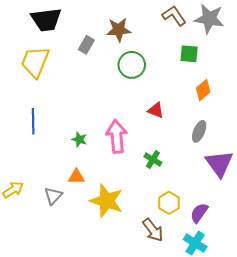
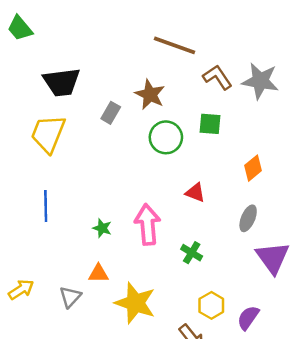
brown star: (119, 30) -> (150, 94), turned 30
green square: (189, 54) -> (210, 124), moved

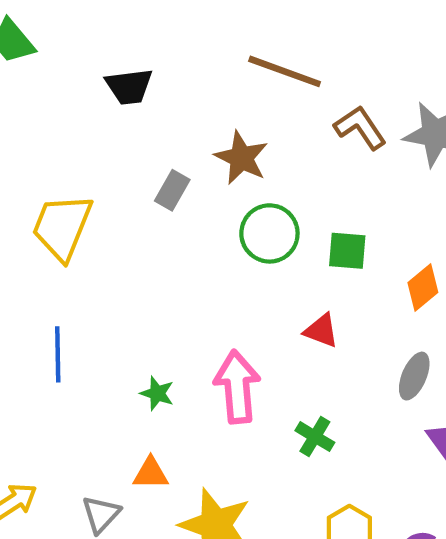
black trapezoid: (62, 82) -> (129, 87), moved, size x0.7
green square: (210, 124) -> (347, 251), moved

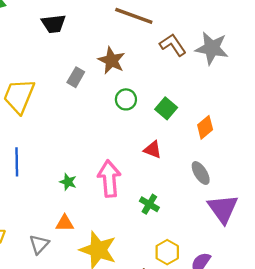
green circle: (269, 233) -> (126, 99), size x0.7
green square: (347, 251) -> (166, 108), turned 35
gray ellipse: (414, 376) -> (201, 173), turned -55

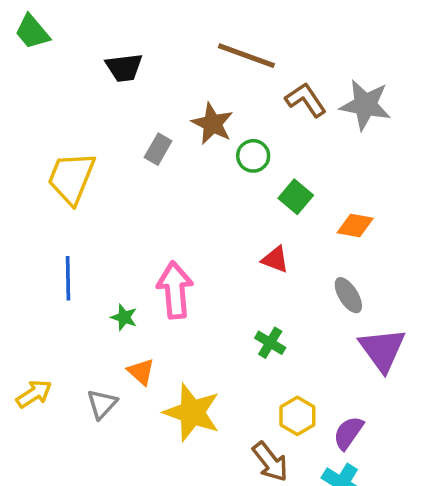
green circle: (126, 99) -> (253, 156), moved
orange diamond: (205, 127) -> (355, 226), turned 50
pink arrow: (109, 179) -> (175, 290), moved
green star: (68, 182) -> (124, 317), moved
orange triangle: (65, 223) -> (141, 372), turned 42

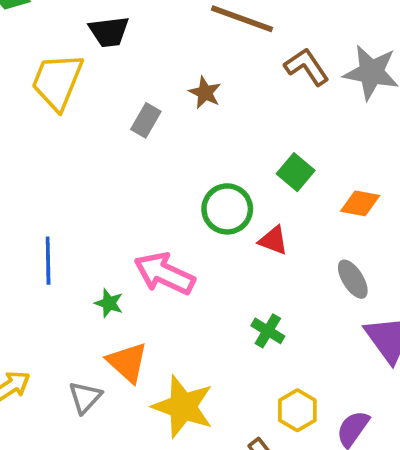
brown star: (212, 124) -> (205, 93), size x0.7
green circle: (253, 156) -> (227, 209), moved, size x1.4
yellow trapezoid: (71, 178) -> (57, 82), moved
pink arrow: (175, 290) -> (164, 274), turned -60
orange triangle: (141, 372) -> (127, 362), size x1.4

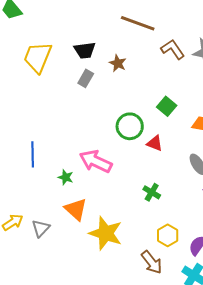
black trapezoid: (109, 32) -> (85, 50), moved
gray triangle: (85, 397) -> (41, 228), moved

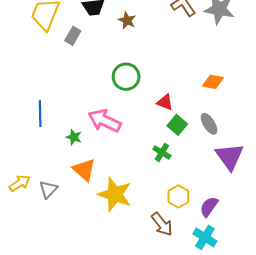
gray rectangle: (86, 78) -> (73, 36), moved
green square: (167, 106) -> (177, 125), moved
green circle: (130, 126) -> (126, 77), moved

